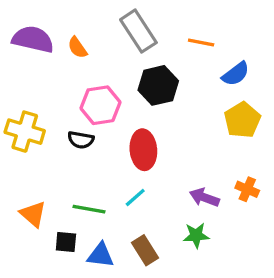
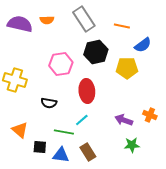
orange semicircle: (77, 48) -> (47, 20), moved, turned -56
yellow pentagon: (242, 120) -> (127, 68), moved, turned 30
black semicircle: (81, 140) -> (49, 103), moved
green line: (89, 209) -> (64, 132), moved
green star: (196, 235) -> (132, 145), moved

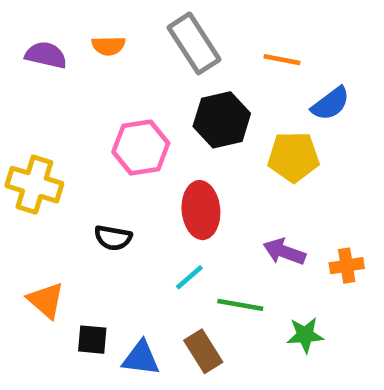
purple semicircle: (20, 24) -> (46, 55), size x0.7
orange cross: (150, 115) -> (347, 266), turned -32
purple arrow: (124, 120) -> (284, 252), moved
green line: (64, 132) -> (240, 305), moved

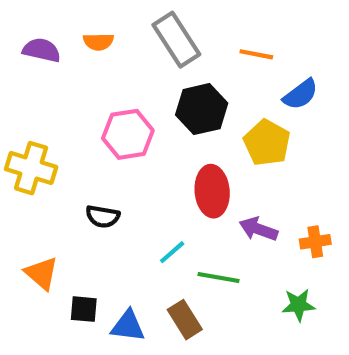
yellow pentagon: (293, 157) -> (267, 143), turned 30
red ellipse: (201, 210) -> (212, 191), moved
green star: (305, 335) -> (298, 305), moved

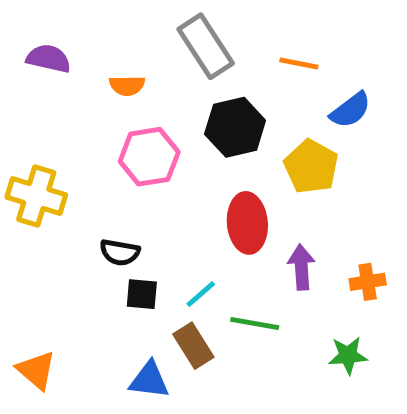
orange semicircle: (98, 42) -> (127, 86), moved
purple arrow: (258, 229) -> (301, 267), turned 66
orange triangle: (42, 273) -> (36, 370), moved
black square: (84, 309) -> (142, 294), moved
brown rectangle: (185, 320) -> (193, 346), moved

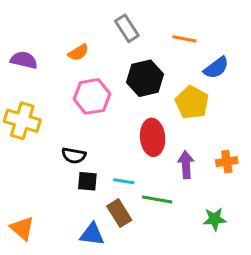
gray rectangle: (206, 46) -> (127, 28), size x0.7
purple semicircle: (49, 59) -> (24, 60), moved
orange semicircle: (127, 86) -> (78, 53), turned -30
orange cross: (368, 282) -> (227, 162), moved
cyan line: (201, 294) -> (124, 181), turned 50

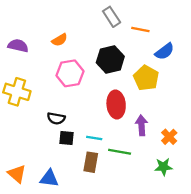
gray rectangle: (127, 28) -> (112, 17), moved
orange cross: (227, 162) -> (169, 137), moved, turned -35
brown rectangle: (119, 213) -> (91, 162), turned 42
blue triangle: (92, 234) -> (49, 178), moved

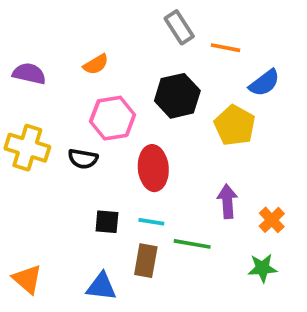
red ellipse: (116, 104) -> (153, 168), moved
black semicircle: (56, 118) -> (83, 159), moved
blue triangle: (49, 178) -> (101, 287), moved

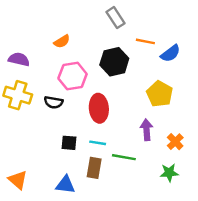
orange line: (225, 48) -> (145, 41), moved
purple semicircle: (29, 74) -> (19, 59), moved
yellow pentagon: (235, 125) -> (160, 94), moved

